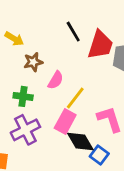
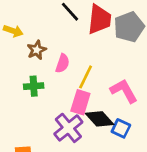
purple cross: (25, 130) -> (68, 128), moved

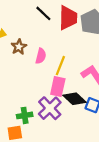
green cross: (34, 86) -> (25, 115), moved

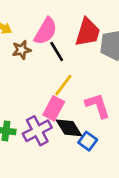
black line: (43, 13) -> (57, 52), moved
pink semicircle: (41, 56) -> (46, 31), moved, size x1.5

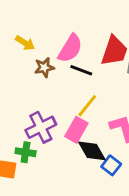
black line: (57, 52) -> (81, 70), turned -40
purple cross: (37, 131) -> (41, 127), moved

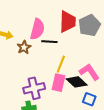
purple cross: (41, 127) -> (34, 88), turned 30
black diamond: (92, 151) -> (77, 82), moved

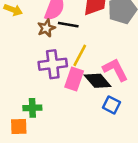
brown star: (24, 47) -> (46, 28), moved
purple cross: (34, 88) -> (53, 64), moved

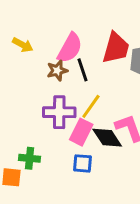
black line: (68, 25) -> (83, 70), turned 54
blue square: (111, 105) -> (82, 163), moved, turned -30

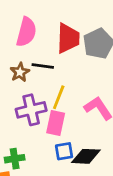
pink semicircle: (70, 48) -> (26, 32), moved
black line: (83, 70) -> (43, 66), turned -50
black diamond: (107, 138) -> (86, 156), moved, turned -40

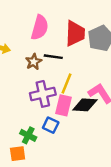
blue square: (64, 151) -> (51, 125), moved, turned 35
black diamond: (86, 156) -> (85, 105), moved
green cross: (15, 159) -> (28, 135), turned 35

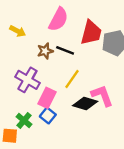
purple cross: (43, 94) -> (27, 80), moved, turned 30
pink rectangle: (63, 105) -> (47, 98), moved

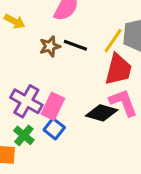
red trapezoid: (91, 33) -> (118, 69), moved
yellow line: (72, 79) -> (113, 41), moved
purple cross: (27, 80) -> (26, 101), moved

